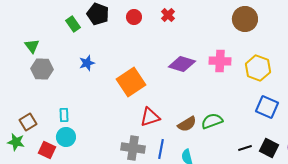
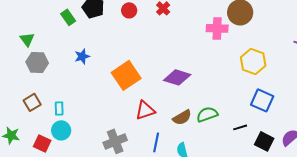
pink cross: (220, 61) -> (217, 28), moved
purple diamond: (182, 64) -> (177, 77), moved
brown square: (28, 122) -> (32, 102), moved
gray cross: (133, 148) -> (115, 141), moved, turned -30
black line: (245, 148) -> (240, 127), moved

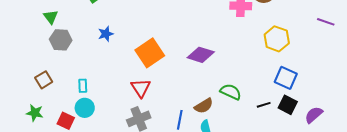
brown square: (32, 102) -> (44, 80), moved
red triangle: (145, 110) -> (141, 88), moved, turned -45
green semicircle: (207, 114) -> (231, 92), turned 45
brown semicircle: (182, 117) -> (204, 106), moved
black square: (264, 141) -> (288, 105), moved

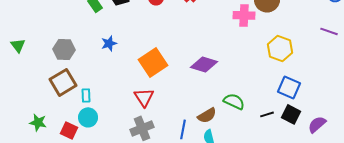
green triangle: (51, 17) -> (18, 45), moved
brown square: (44, 80) -> (63, 82), moved, size x1.5

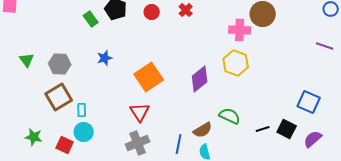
green triangle: (18, 45) -> (27, 60), moved
yellow hexagon: (280, 48) -> (236, 63), moved
purple diamond: (204, 64) -> (200, 79), turned -56
blue square: (289, 87) -> (309, 102), moved

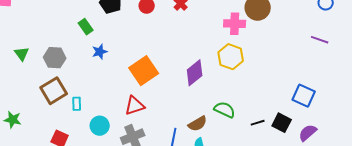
green rectangle: (91, 19) -> (86, 27), moved
red triangle: (140, 112) -> (135, 106), turned 45
cyan circle: (84, 132) -> (100, 126), moved
green star: (34, 137) -> (13, 120), moved

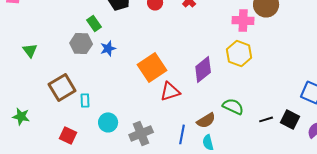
gray hexagon: (55, 58) -> (81, 43), moved
red triangle: (135, 106) -> (170, 91), moved

